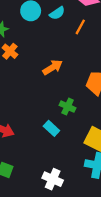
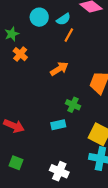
orange line: (80, 27) -> (69, 35), moved
cyan rectangle: (51, 128) -> (58, 125), turned -56

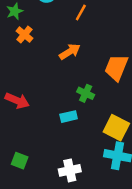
red arrow: (14, 126) -> (17, 101), moved
white cross: (59, 171) -> (70, 170), turned -36

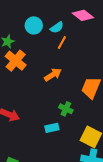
orange cross: (24, 35) -> (16, 61), size x1.5

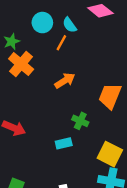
cyan semicircle: (57, 27) -> (70, 25), turned 88
orange line: (62, 43) -> (61, 43), moved

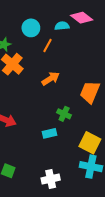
cyan semicircle: (70, 25) -> (62, 26), moved, turned 120

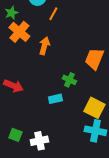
orange arrow: (51, 79) -> (44, 46), moved, turned -42
white cross: (51, 179) -> (39, 141), moved

